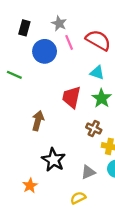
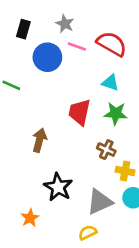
pink line: (69, 42) -> (77, 47), turned -48
green star: (102, 98) -> (116, 113), turned -30
gray triangle: (88, 172) -> (100, 202), size x1.5

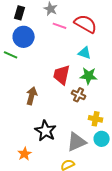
blue circle: (47, 57) -> (24, 37), moved
brown cross: (106, 150) -> (79, 95), moved

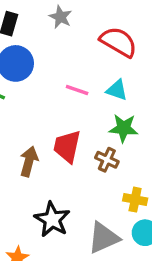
pink line: (60, 26) -> (77, 90), moved
red trapezoid: (62, 75) -> (67, 146), moved

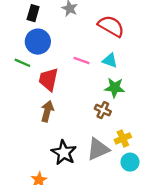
red trapezoid: (67, 146) -> (48, 79), moved
yellow cross: (135, 200) -> (123, 138), turned -35
gray triangle: (104, 238) -> (98, 149), moved

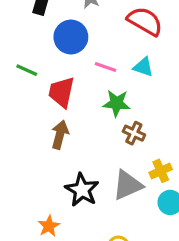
blue circle: (38, 42) -> (71, 37), moved
green star: (115, 88) -> (117, 103), moved

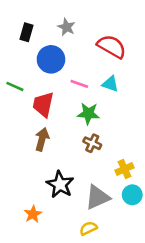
brown cross: (134, 133) -> (92, 143), moved
gray triangle: (128, 185) -> (97, 197), moved

